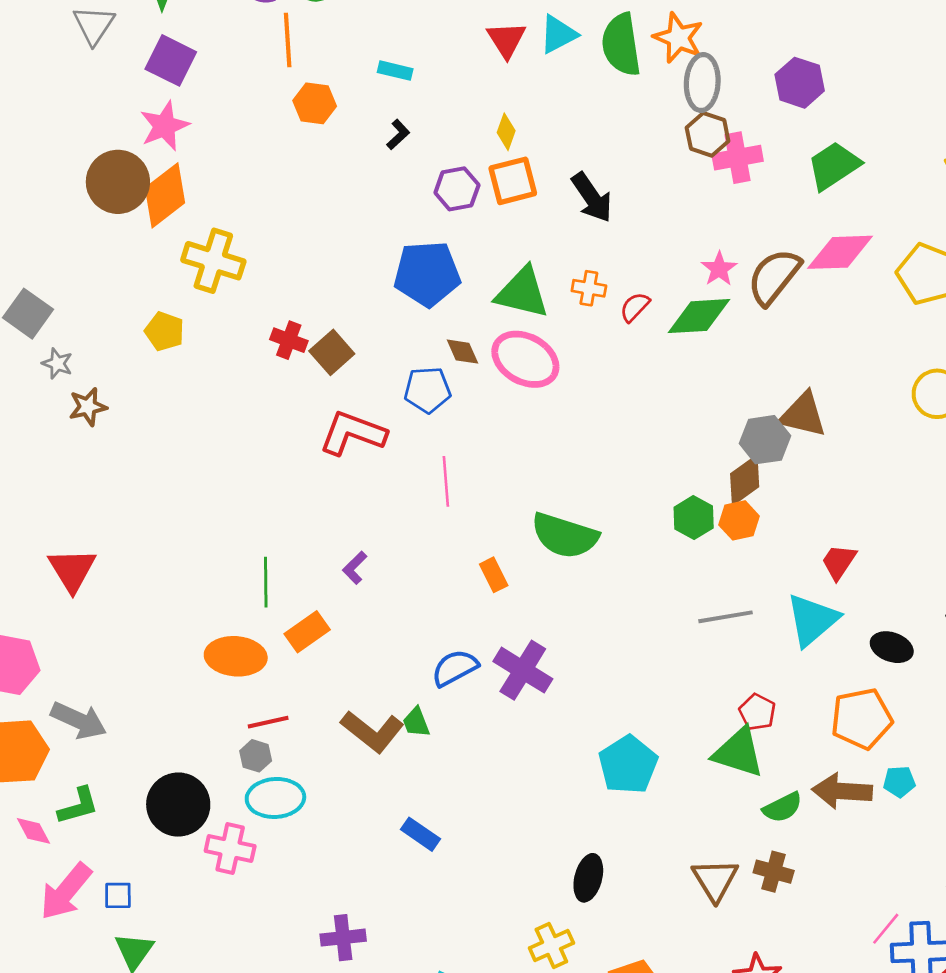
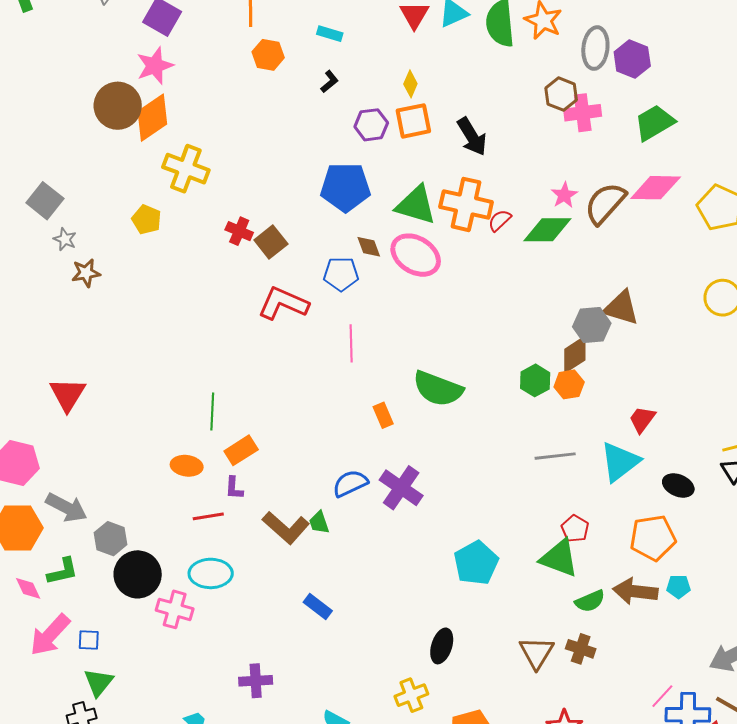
gray ellipse: (702, 83) -> (595, 48), moved
orange cross: (589, 288) -> (466, 204), size x2.0
purple L-shape: (355, 568) -> (234, 488), moved, turned -45
orange ellipse: (236, 656) -> (187, 466), size x0.7
gray hexagon: (256, 756) -> (111, 539), moved, size x1.4

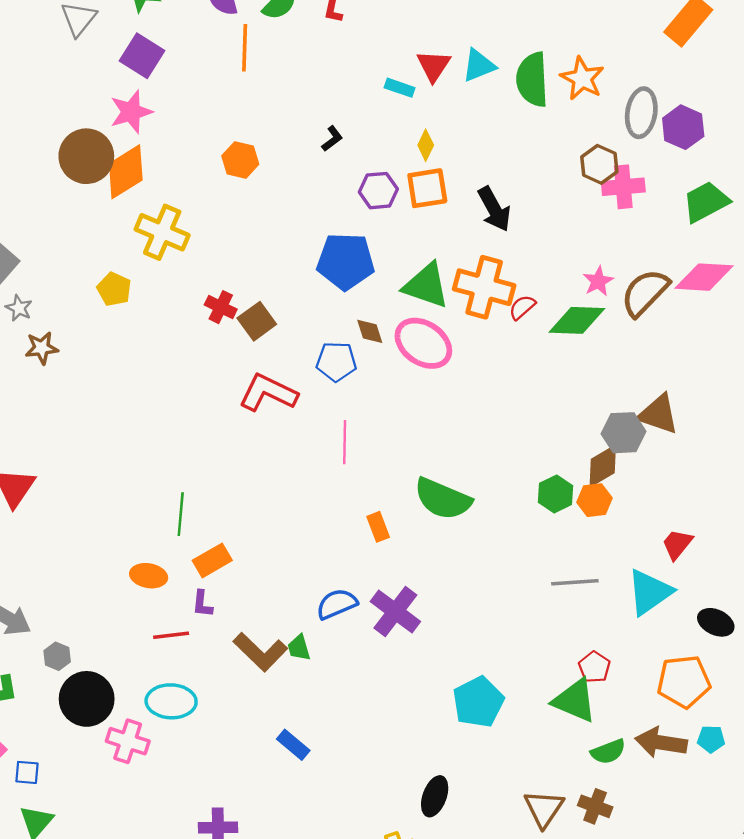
cyan rectangle: (330, 34) -> (400, 88), moved
orange hexagon: (268, 55) -> (240, 160), moved
gray hexagon: (111, 539) -> (57, 656), size x0.7

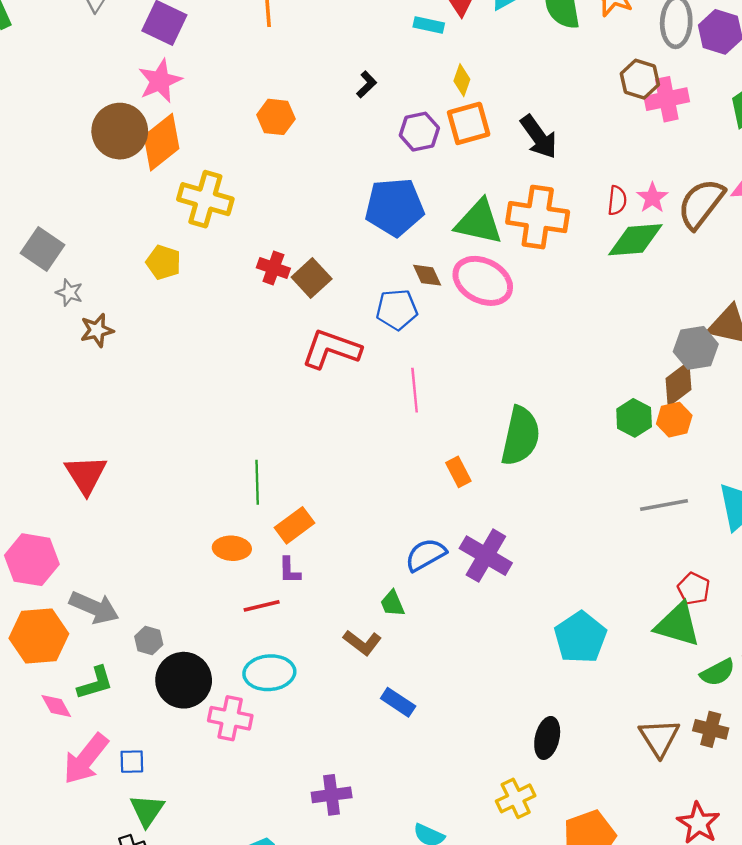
red semicircle: (522, 307) -> (617, 200), moved, turned 144
green semicircle: (443, 499) -> (520, 436), turned -94
brown L-shape: (260, 652) -> (362, 643), moved, size x0.7

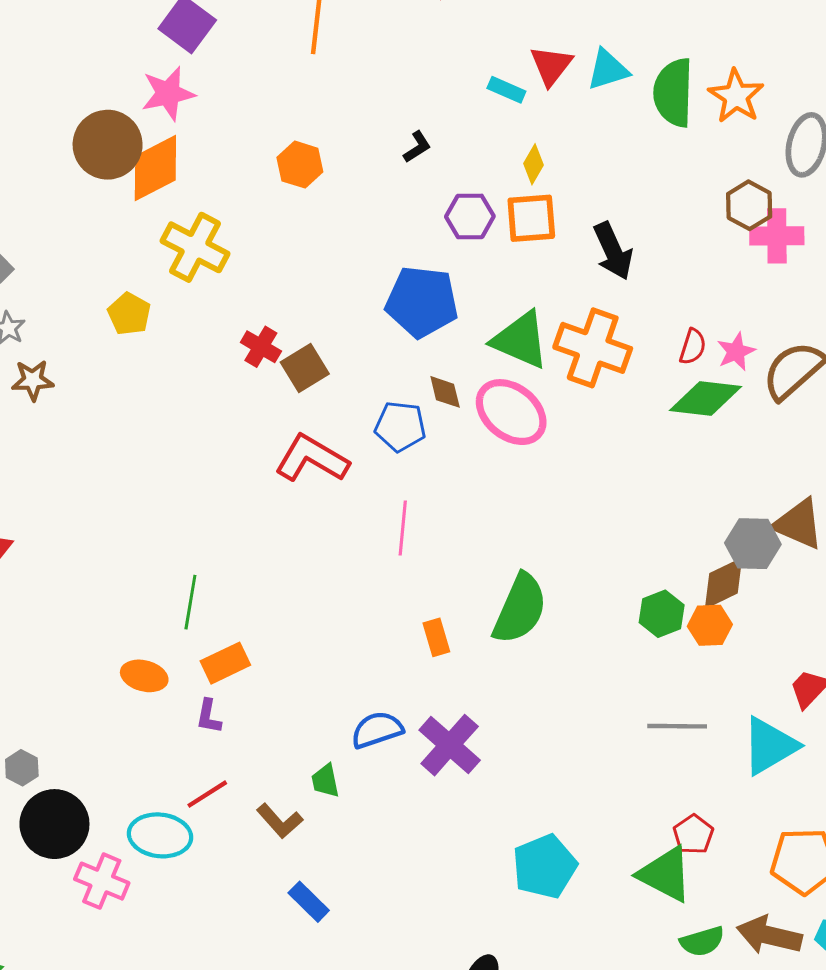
red line: (262, 606) -> (207, 794), moved, turned -30

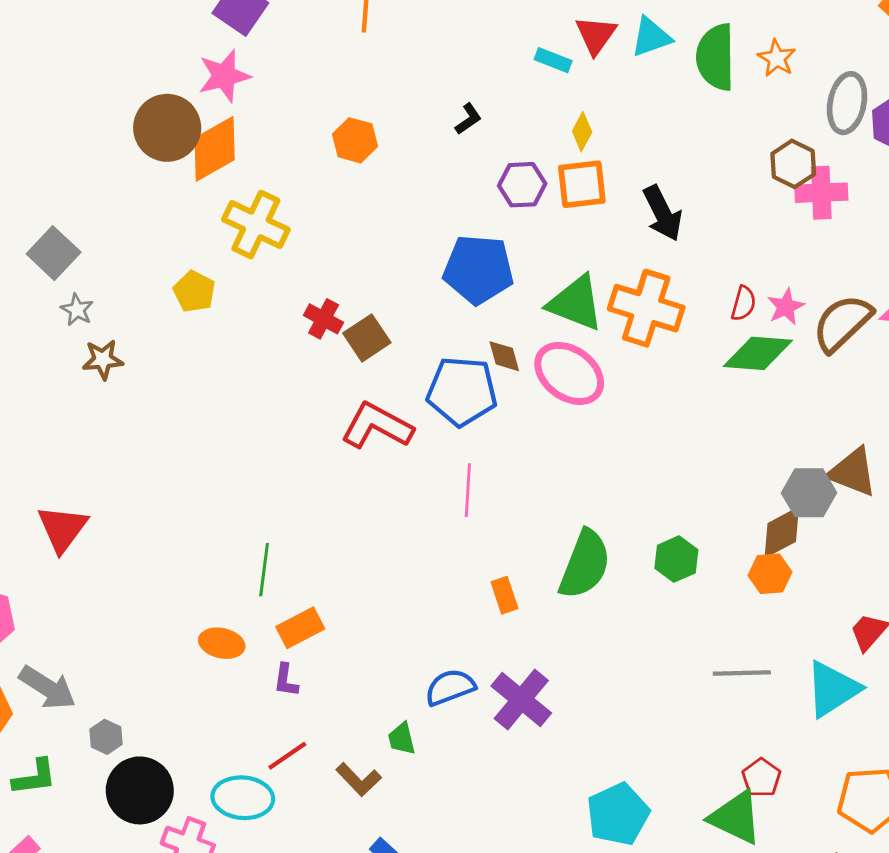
orange star: (736, 96) -> (777, 58), size x0.7
blue pentagon: (400, 426) -> (462, 391), size x1.4
green hexagon: (662, 614) -> (676, 559), moved

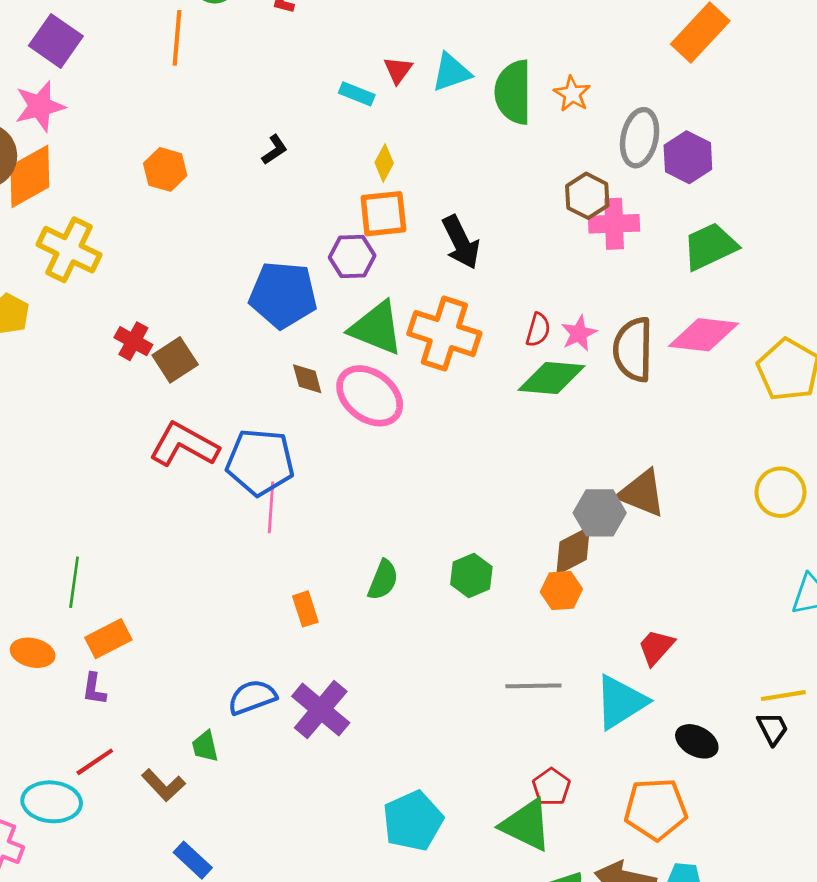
red triangle: (596, 35) -> (398, 70), size x0.7
purple hexagon: (522, 185) -> (352, 257), moved
brown semicircle: (842, 323) -> (633, 350), turned -46
blue pentagon: (462, 391) -> (260, 462), moved
green semicircle: (585, 564) -> (383, 580), size x0.6

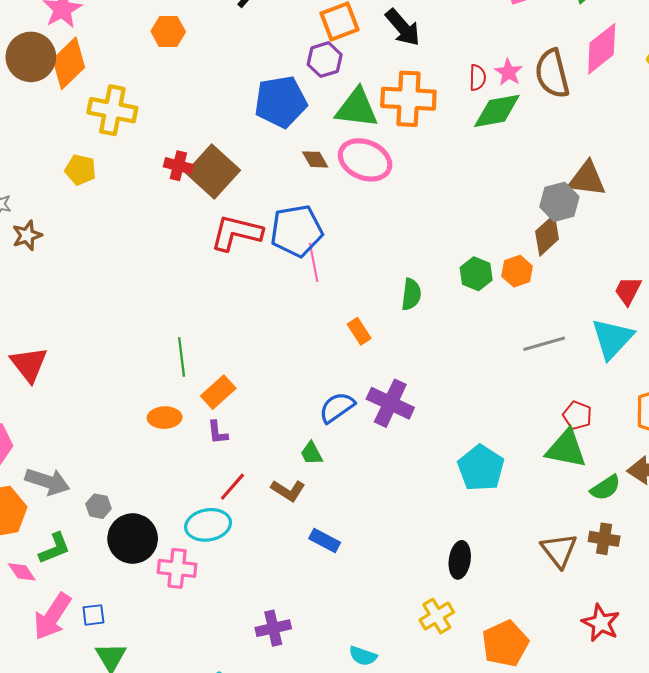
pink diamond: (704, 335) -> (602, 49), turned -30
brown square: (175, 360) -> (213, 171), size x1.5
orange hexagon: (561, 591) -> (517, 271), moved

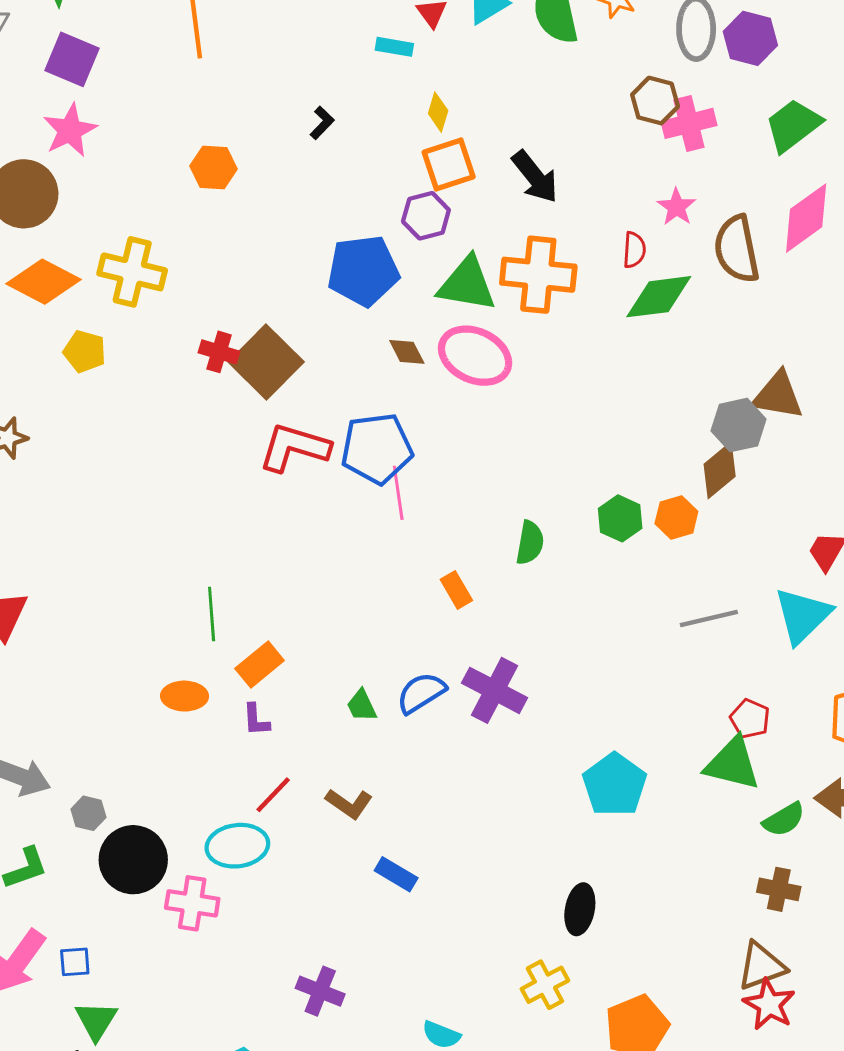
orange diamond: (69, 63) -> (43, 282), moved, turned 69
pink star: (509, 72) -> (676, 207), moved
green trapezoid: (311, 453) -> (362, 706), moved
brown triangle: (559, 550) -> (761, 966), moved, turned 45
purple cross: (273, 628) -> (320, 991), turned 32

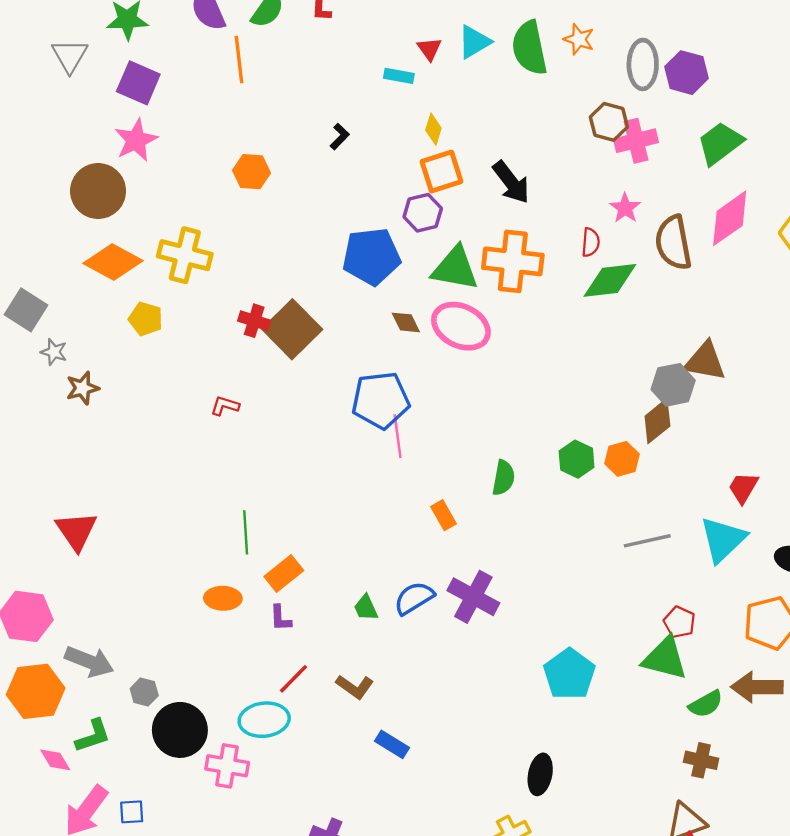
red L-shape: (294, 448) -> (225, 406), moved, size x0.5

